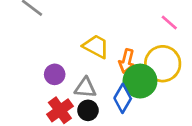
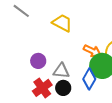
yellow trapezoid: (96, 46) -> (62, 23), moved
orange arrow: (127, 61) -> (92, 51), turned -78

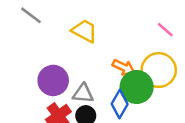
purple circle: (38, 61) -> (53, 80), size x1.5

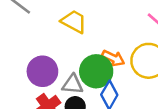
green circle: (137, 87) -> (96, 71), moved

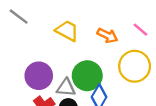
orange arrow: (113, 58) -> (107, 35), moved

